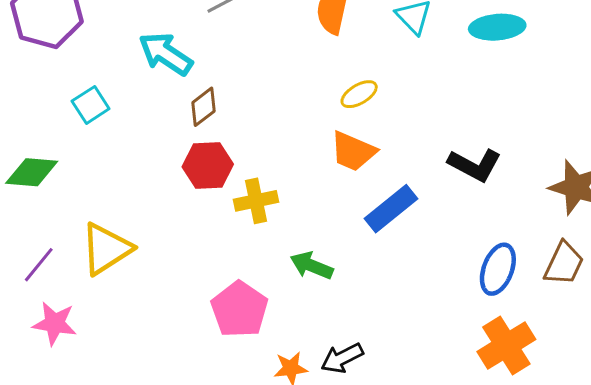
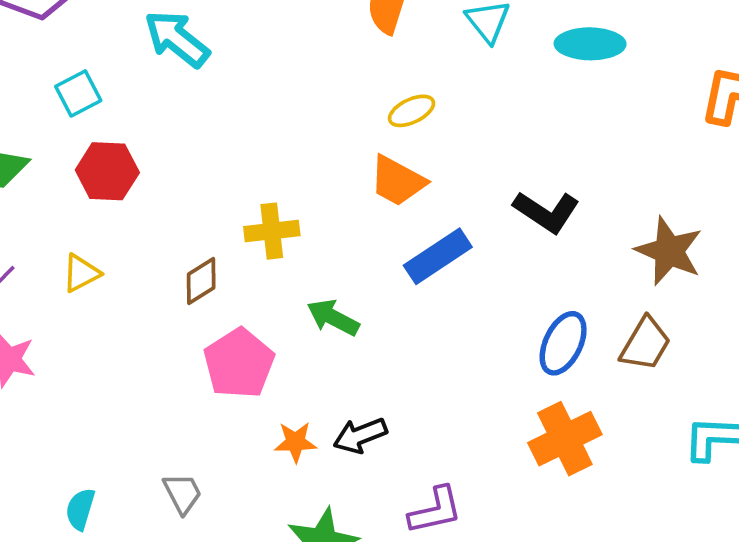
brown diamond: (204, 107) -> (201, 281), moved
red hexagon: (208, 165) -> (107, 171), moved
yellow triangle: (106, 249) -> (81, 273), size x0.6

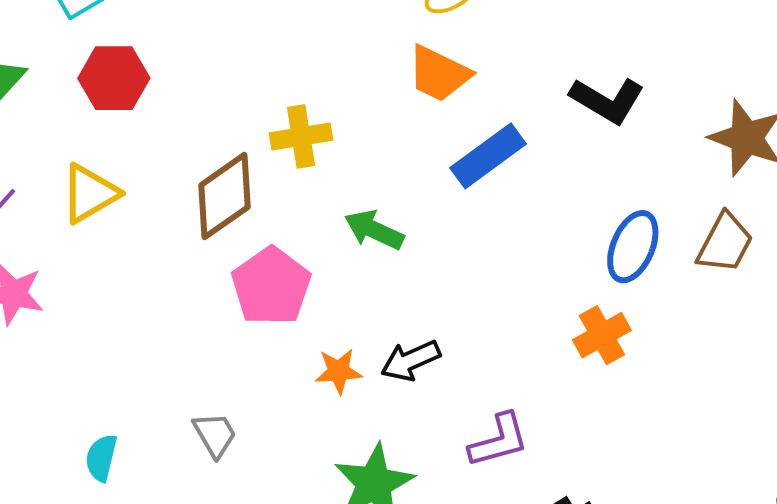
yellow triangle: (81, 273) -> (90, 194), size x1.4
brown diamond: (201, 281) -> (224, 196), size x1.6
orange cross: (565, 439) -> (602, 335), moved, size x0.7

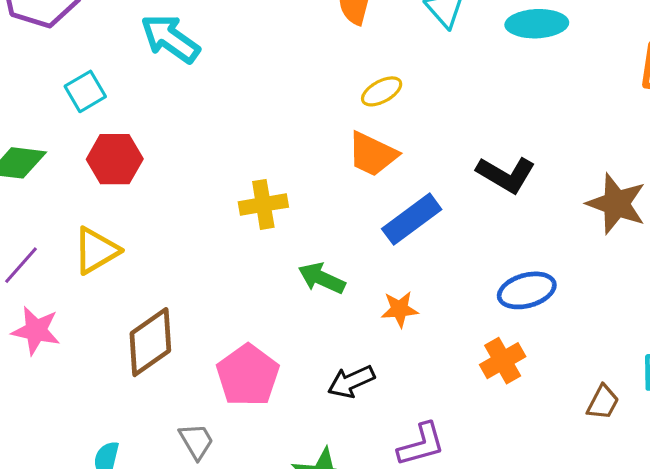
brown diamond: (224, 196) -> (150, 342), moved
brown trapezoid: (725, 243) -> (603, 402), moved, size x0.7
blue ellipse: (633, 247) -> (527, 290), turned 52
pink pentagon: (271, 286) -> (248, 375), moved
orange star: (339, 371) -> (400, 309), moved

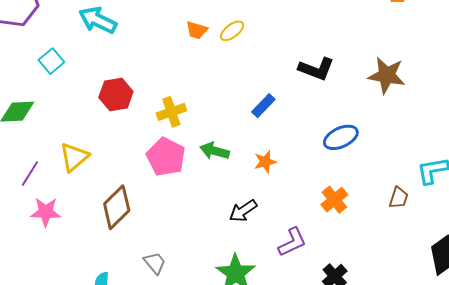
orange trapezoid: (372, 154) -> (197, 30), moved, size x0.7
red hexagon: (115, 159) -> (116, 94), moved
blue rectangle: (412, 219) -> (263, 106), size x0.7
orange cross: (503, 361) -> (334, 200), moved
pink pentagon: (248, 375) -> (166, 157), moved

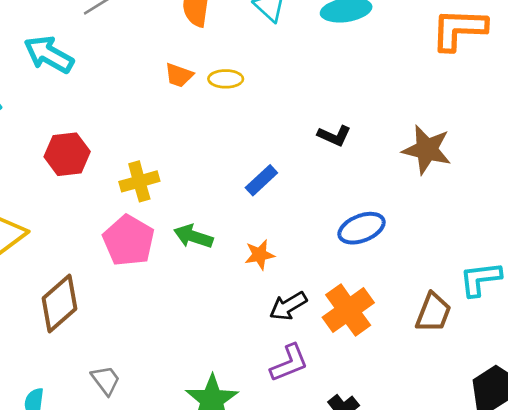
yellow ellipse: (232, 31) -> (226, 79), turned 35
black L-shape: (316, 69) -> (334, 136), size x0.7
brown trapezoid: (399, 198) -> (433, 313), size x1.4
orange cross: (334, 200) -> (348, 310), size x1.4
black arrow: (243, 211) -> (288, 306), moved

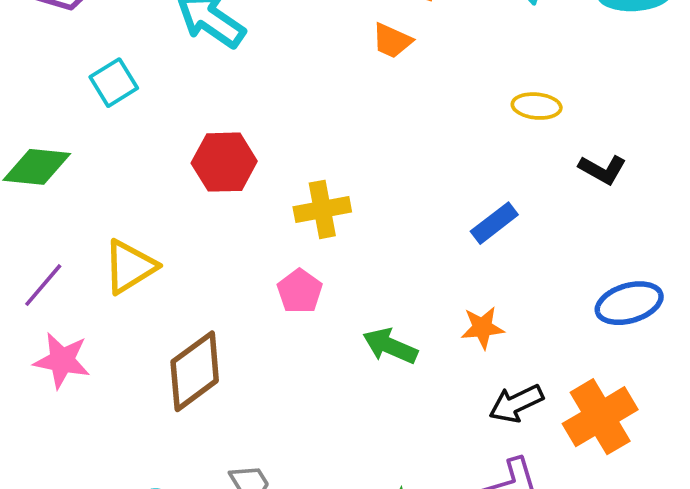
orange trapezoid: (179, 75) -> (392, 41), moved
yellow ellipse: (226, 79) -> (537, 106), moved
green arrow: (193, 236) -> (390, 346), moved
pink pentagon: (129, 241) -> (300, 291), size x0.6

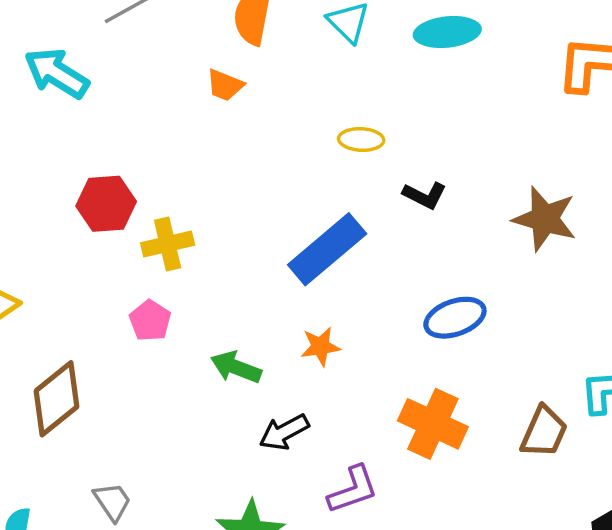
red hexagon: (224, 162) -> (106, 204), moved
blue rectangle: (494, 223) -> (327, 249), size x1.8
black arrow: (516, 403) -> (284, 432), moved
orange cross: (600, 417) -> (433, 424), turned -32

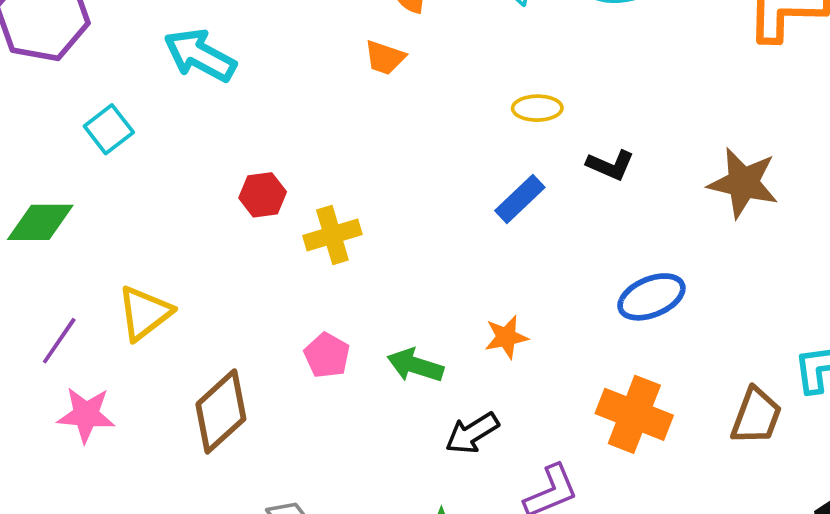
red hexagon: (106, 204) -> (263, 195), size x0.7
blue rectangle: (327, 249) -> (520, 199), moved, size x0.6
pink pentagon: (150, 321) -> (327, 355), moved

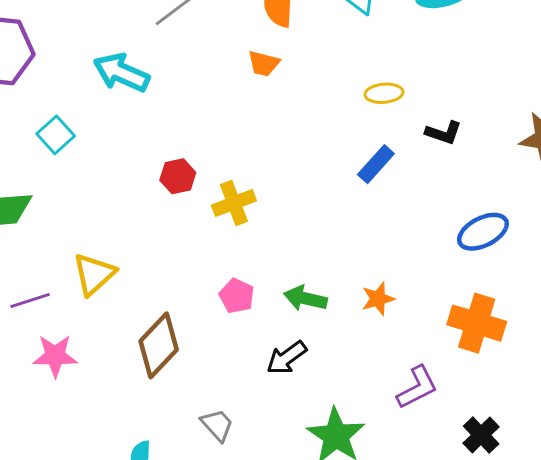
orange star: (506, 337) -> (378, 299), moved
purple line: (59, 341) -> (30, 300), turned 42
black arrow: (472, 433) -> (287, 358), moved

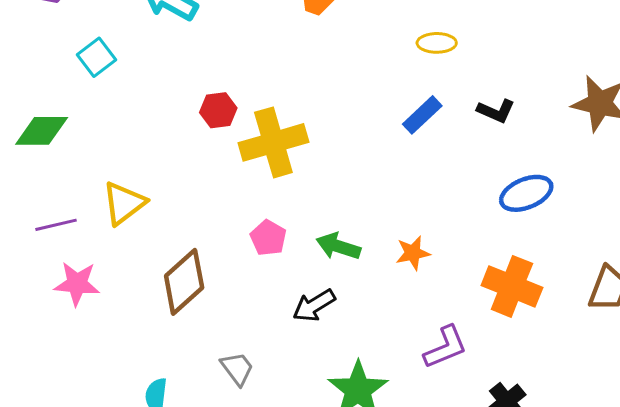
black L-shape: (444, 133) -> (496, 111), moved
yellow cross: (234, 203) -> (273, 142), size x1.5

